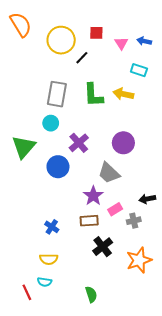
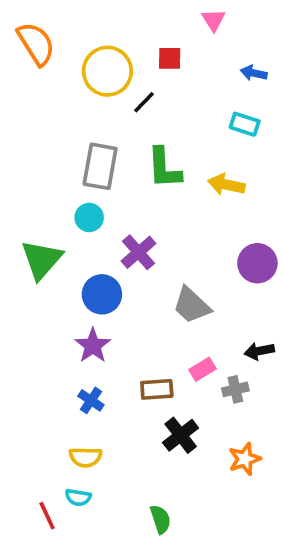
pink triangle: (121, 43) -> (214, 20), moved
yellow arrow: (123, 94) -> (226, 185), moved
purple circle: (123, 143) -> (257, 263), moved
purple star: (93, 196) -> (93, 346), moved
orange star: (139, 260) -> (245, 459), size x0.7

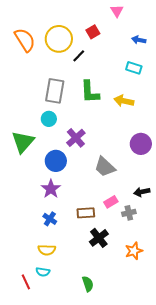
orange semicircle: (36, 44) -> (25, 40), moved
red square: (170, 58) -> (93, 32), turned -32

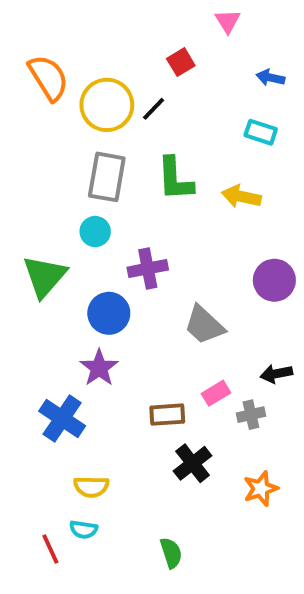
yellow circle: (59, 39) -> (107, 105), moved
purple cross: (76, 138) -> (148, 269), turned 30
blue cross: (50, 219) -> (62, 418), moved, size x1.6

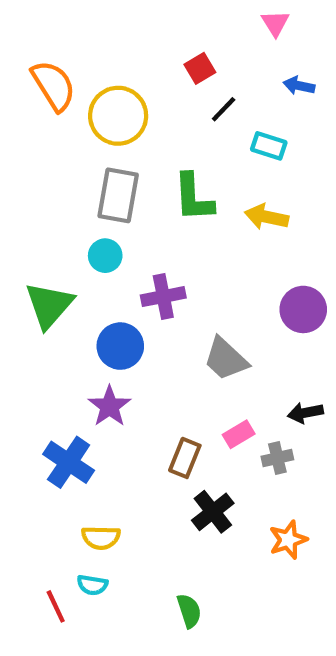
pink triangle: (228, 21) -> (275, 23), moved
black line: (154, 109) -> (224, 109), moved
cyan rectangle: (261, 132) -> (269, 146), moved
brown rectangle: (167, 415) -> (185, 458), turned -64

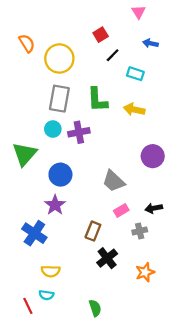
orange semicircle: (54, 86) -> (27, 43), size x0.7
purple cross: (163, 297) -> (79, 132), moved
pink rectangle: (239, 434) -> (121, 210), moved

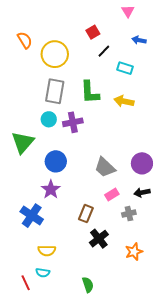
purple circle: (153, 156) -> (142, 163), moved

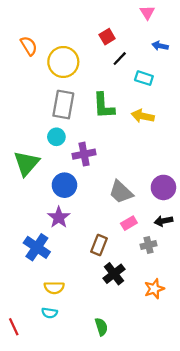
purple cross: (73, 122) -> (84, 154), moved
red line: (26, 283) -> (14, 327), moved

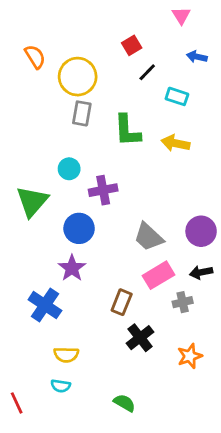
gray rectangle: (63, 105) -> (82, 113), moved, size x0.7
pink rectangle: (129, 223) -> (158, 275), size x1.5
green semicircle: (101, 327) -> (124, 403), turned -42

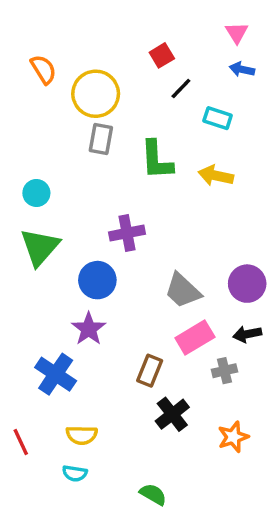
pink triangle: (181, 16) -> (237, 33), moved
cyan circle: (69, 169) -> (36, 193), moved
red line: (17, 403) -> (21, 442), moved

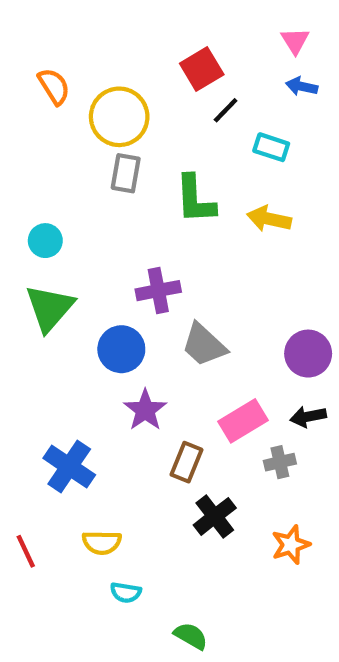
red square: (162, 55) -> (202, 69), size x1.4
gray trapezoid: (183, 291) -> (204, 345), moved
purple star: (89, 329) -> (145, 410), moved
cyan semicircle: (75, 473) -> (126, 592), moved
green semicircle: (153, 494) -> (191, 636), moved

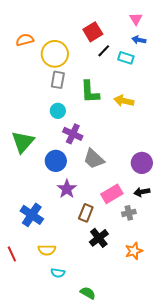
orange semicircle: (54, 86) -> (25, 40), turned -72
cyan rectangle: (271, 147) -> (126, 58), moved
cyan circle: (45, 241) -> (58, 111), moved
purple cross: (158, 291) -> (73, 134), turned 36

